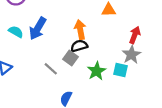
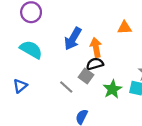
blue arrow: (38, 28) -> (73, 39), moved
cyan semicircle: (16, 32) -> (31, 50), size x1.5

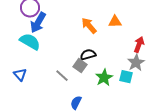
blue arrow: (73, 39) -> (38, 23), moved
orange arrow: (96, 47) -> (89, 26), moved, turned -30
blue triangle: (20, 86) -> (20, 75), turned -32

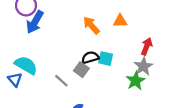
cyan semicircle: (30, 42) -> (26, 65), moved
cyan square: (126, 77) -> (106, 59), moved
green star: (104, 78) -> (136, 81), moved

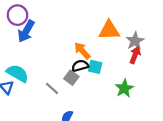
orange triangle: (120, 21) -> (109, 30), size x1.5
orange arrow: (91, 25) -> (82, 51), moved
gray star: (143, 66) -> (135, 41), moved

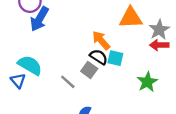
red arrow: (135, 55) -> (159, 45), turned -112
black semicircle: (80, 66) -> (99, 57), turned 49

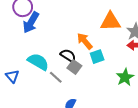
black semicircle: (99, 57) -> (68, 56), moved
cyan square: (115, 58) -> (97, 57), turned -32
cyan semicircle: (30, 65) -> (38, 62), moved

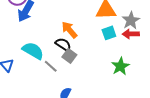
orange arrow: (85, 41) -> (69, 30), moved
cyan square: (97, 57) -> (109, 33), moved

